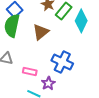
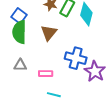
purple star: (48, 83) -> (95, 71), moved, size x1.5

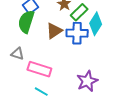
blue cross: (76, 58) -> (77, 33), moved, turned -30
pink rectangle: (46, 74) -> (39, 69), size x1.6

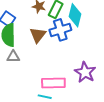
gray triangle: (17, 54) -> (13, 57), moved
pink rectangle: (39, 69) -> (53, 83), moved

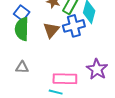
gray triangle: (13, 57) -> (22, 67), moved

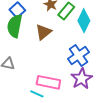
blue cross: (74, 26) -> (79, 55), moved, turned -30

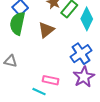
pink rectangle: (48, 82) -> (51, 80), size x0.7

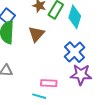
purple star: (84, 77) -> (81, 75), turned -30

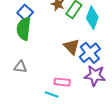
brown triangle: (36, 34) -> (72, 47), moved, turned -30

